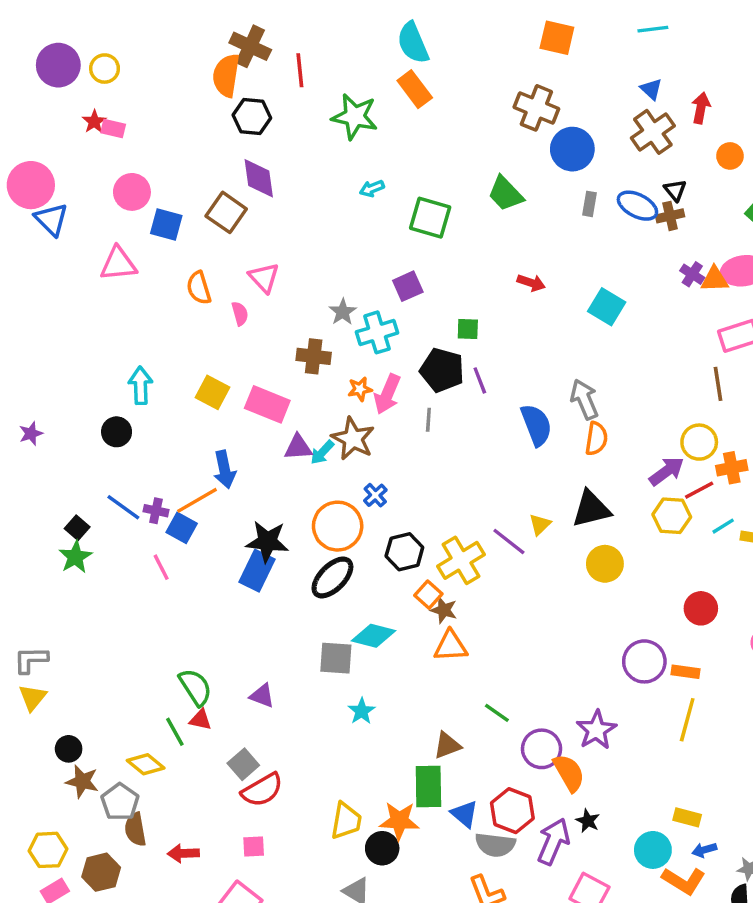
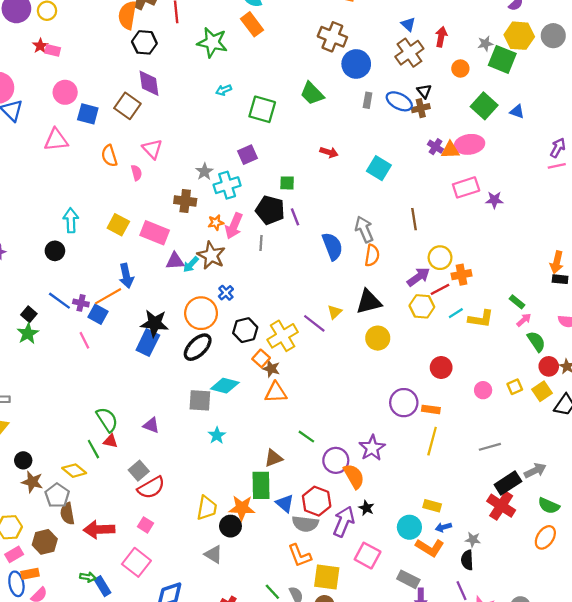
brown line: (718, 384) -> (414, 219), moved
pink square: (254, 847) -> (146, 525), turned 35
red arrow: (183, 853) -> (99, 529), size x1.5

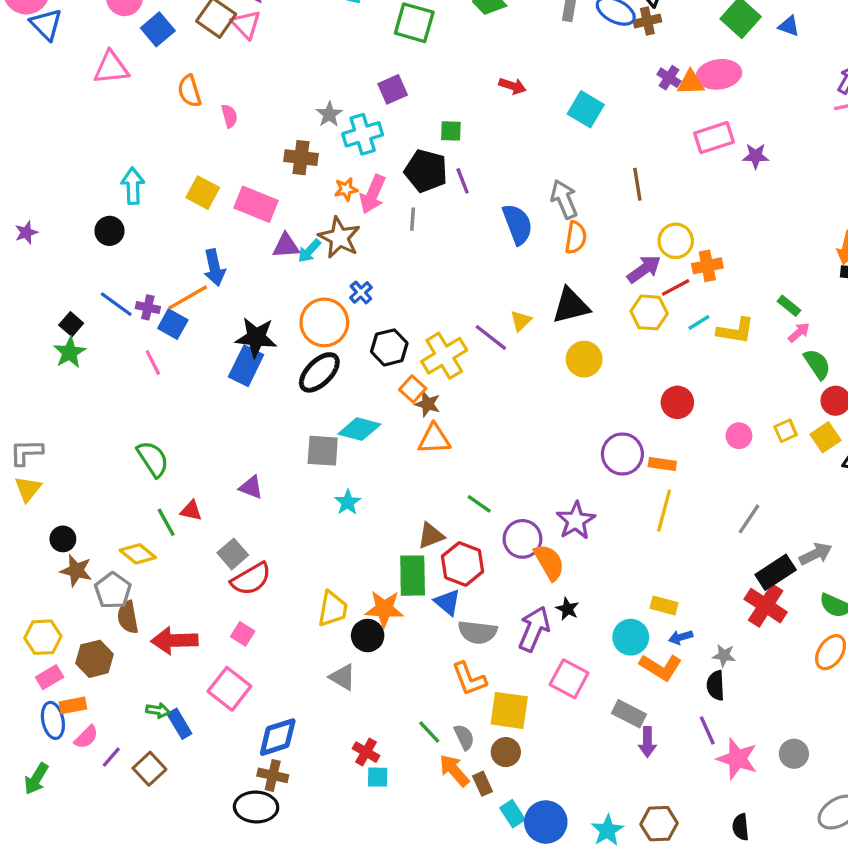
blue square: (88, 114) -> (158, 29), turned 35
pink triangle: (152, 149) -> (246, 24), moved
green semicircle: (107, 420) -> (153, 459), moved
gray line: (490, 447) -> (749, 519), turned -40
red hexagon: (317, 501) -> (463, 564), moved

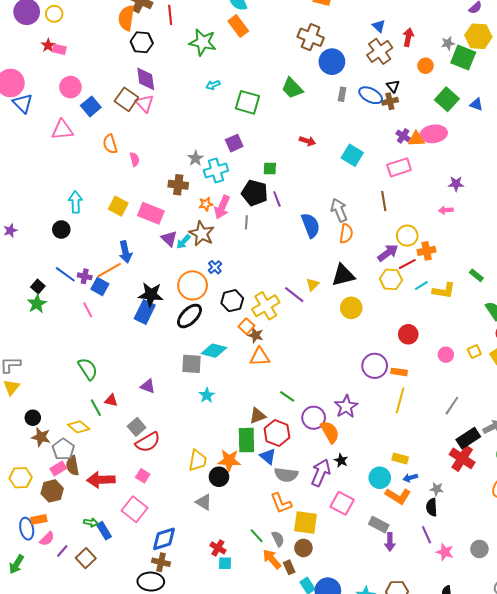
pink rectangle: (714, 138) -> (399, 167), moved
purple triangle: (286, 246) -> (169, 239), turned 48
pink arrow: (799, 332) -> (446, 210), moved, turned -144
pink rectangle: (50, 677) -> (58, 469), moved
pink star: (737, 759) -> (445, 552), size x0.7

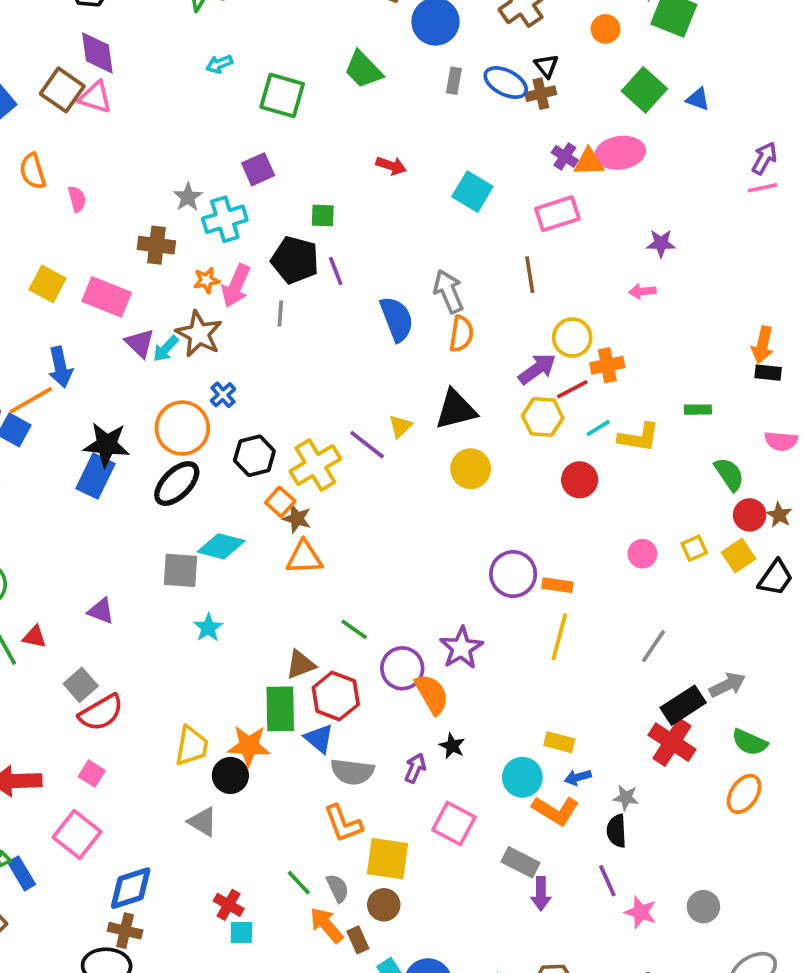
pink triangle: (145, 103) -> (95, 97), turned -30
green rectangle: (476, 275) -> (698, 410), turned -40
red circle: (408, 334) -> (580, 480), moved
purple arrow: (321, 473) -> (415, 768), size x0.6

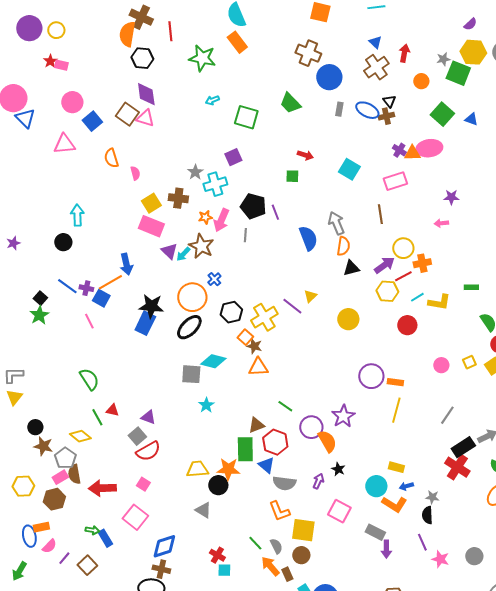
green square: (323, 216) -> (292, 176), moved
yellow square: (47, 284) -> (151, 203), moved, turned 30
black triangle: (456, 410) -> (351, 268), moved, size x0.7
purple triangle: (101, 611) -> (148, 417), moved
yellow trapezoid: (192, 746) -> (197, 469), turned -105

